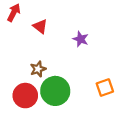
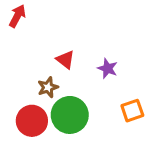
red triangle: (40, 26) -> (65, 60), moved
purple star: (81, 39) -> (108, 68), moved

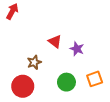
red triangle: (65, 60) -> (55, 41), moved
green circle: (70, 115) -> (66, 82), moved, size x0.7

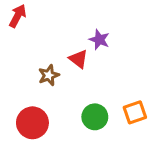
purple star: (77, 49) -> (99, 40), moved
brown star: (34, 62) -> (49, 75), moved

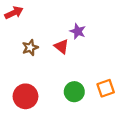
red arrow: (18, 16) -> (14, 13), turned 36
brown star: (49, 75) -> (30, 48), moved

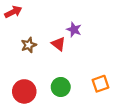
green circle: (74, 92) -> (61, 87), moved

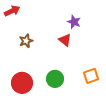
purple star: (74, 30) -> (74, 22), moved
red triangle: (58, 44) -> (65, 40), moved

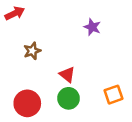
red triangle: (65, 40) -> (67, 75), moved

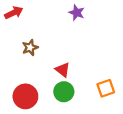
purple star: (92, 27) -> (77, 13), moved

